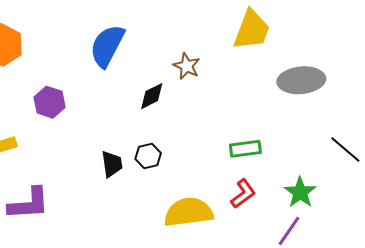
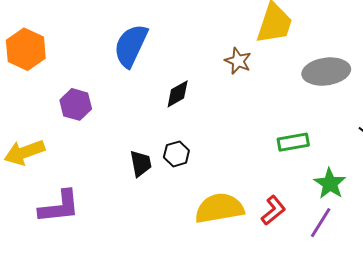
brown star: (187, 66) -> (238, 61), moved
green rectangle: (245, 149) -> (293, 142), moved
red L-shape: (243, 194) -> (273, 210), moved

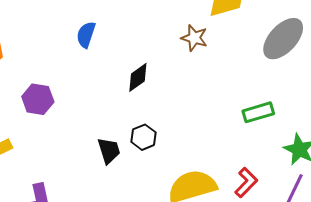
blue semicircle: (131, 46) -> (86, 35), size x0.6
gray ellipse: (326, 72) -> (283, 39), turned -33

